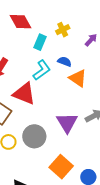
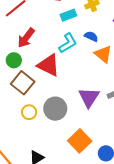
cyan rectangle: (40, 42) -> (68, 15), turned 42

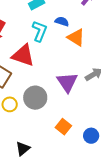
cyan L-shape: (68, 43) -> (40, 31), turned -30
orange square: (80, 141) -> (63, 127), size x0.7

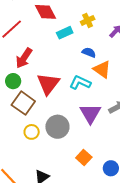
cyan L-shape: (40, 31) -> (80, 83), moved, turned -90
red triangle: (23, 55) -> (48, 84), turned 45

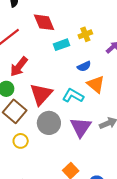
blue semicircle: (89, 52) -> (84, 66), turned 128
gray circle: (57, 127) -> (49, 123), moved

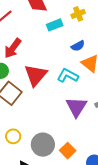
gray circle: (49, 123) -> (43, 145), moved
yellow circle: (21, 141) -> (13, 136), moved

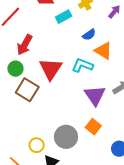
yellow circle: (13, 136) -> (37, 145), moved
orange square: (68, 151) -> (93, 127), moved

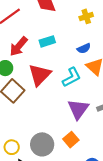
cyan rectangle: (64, 17) -> (47, 41), moved
cyan L-shape: (82, 65) -> (72, 77), turned 120

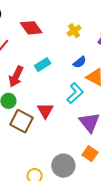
red triangle: (40, 75) -> (45, 111), moved, size x0.7

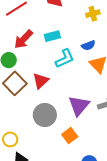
cyan L-shape: (75, 93) -> (65, 59), moved
gray circle: (63, 166) -> (45, 115), moved

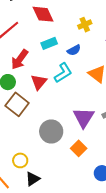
cyan rectangle: (52, 36) -> (49, 43), moved
blue semicircle: (88, 45) -> (74, 50), moved
red triangle: (41, 81) -> (39, 82), moved

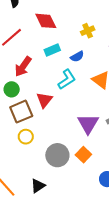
red triangle: (39, 82) -> (44, 100), moved
brown square: (17, 104) -> (21, 112), turned 30
gray circle: (51, 131) -> (57, 155), moved
yellow circle: (20, 160) -> (26, 137), moved

